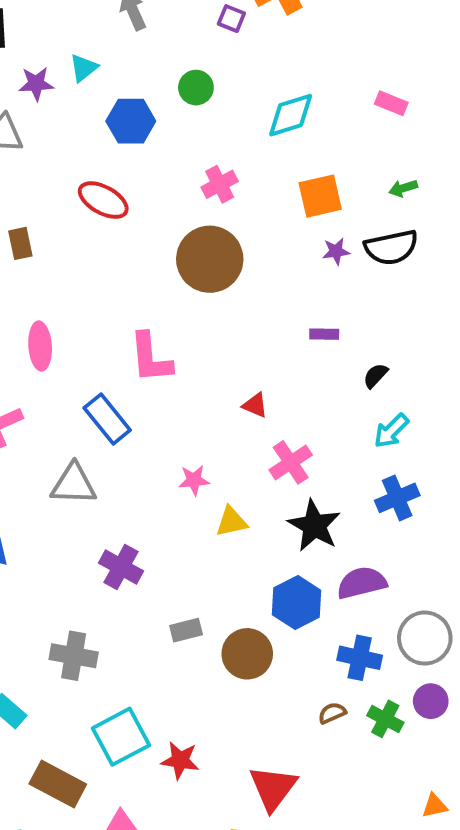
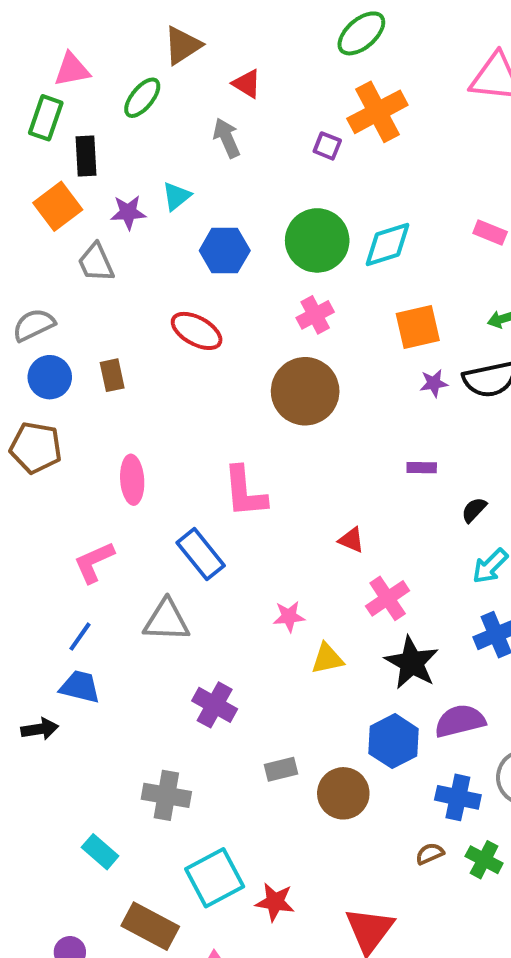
green circle: (196, 88) -> (317, 240), moved, size x1.8

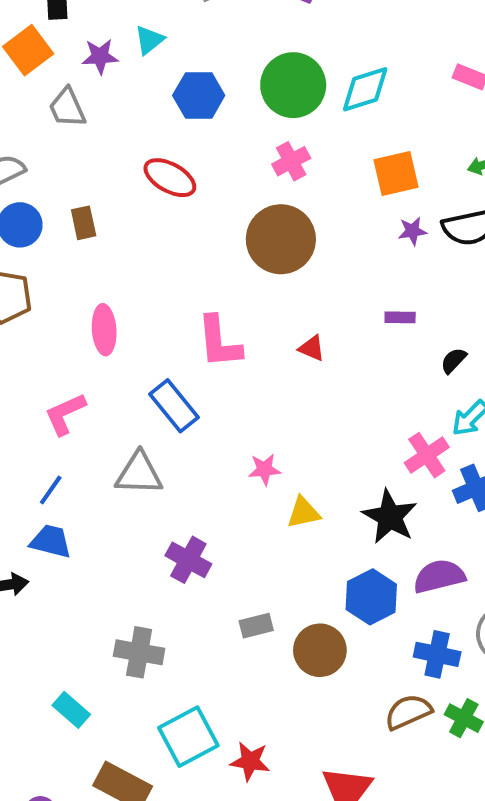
red triangle: (351, 540) -> (312, 348), moved
pink cross: (388, 598) -> (427, 455), moved
brown semicircle: (430, 854) -> (408, 712), size x1.6

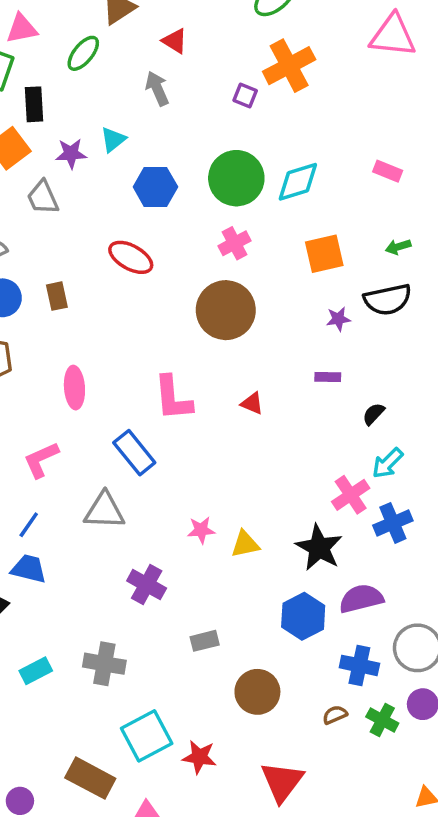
purple star: (412, 231) -> (338, 319), moved
pink star: (264, 469) -> (201, 530), moved
brown circle: (320, 650) -> (257, 692), moved
cyan rectangle: (71, 710) -> (36, 671), moved, turned -68
brown semicircle: (408, 712) -> (335, 715), size x0.6

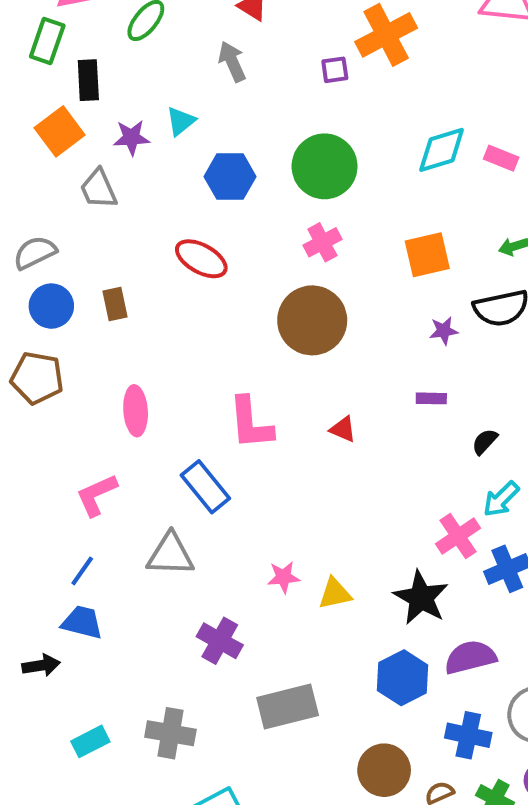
purple square: (245, 96) -> (335, 70), turned -30
cyan diamond: (298, 182) -> (442, 150), moved
gray rectangle: (205, 641) -> (288, 707), size x1.8
brown circle: (257, 692) -> (384, 770), moved

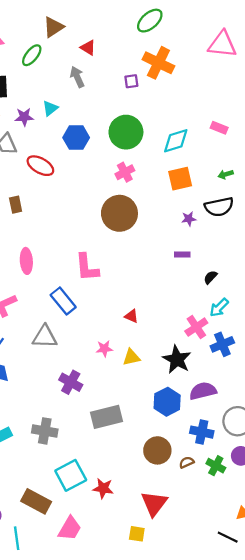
orange cross: (386, 35) -> (158, 63), turned -36
cyan diamond: (442, 150) -> (176, 141), moved
red ellipse: (201, 259) -> (40, 166), moved
red triangle: (343, 429) -> (131, 316), moved

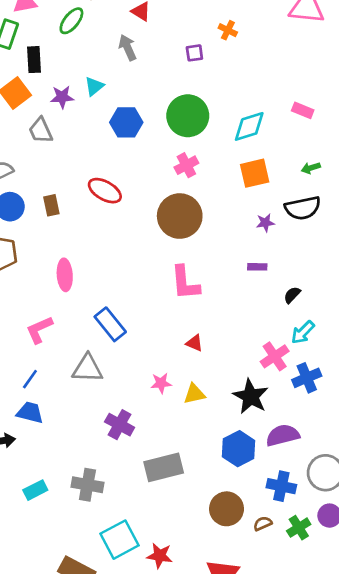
orange cross: (158, 63) -> (228, 30), size x0.5
red ellipse: (40, 166) -> (105, 191), moved
pink L-shape: (87, 267) -> (185, 283), moved
green cross: (216, 466) -> (299, 528), turned 30

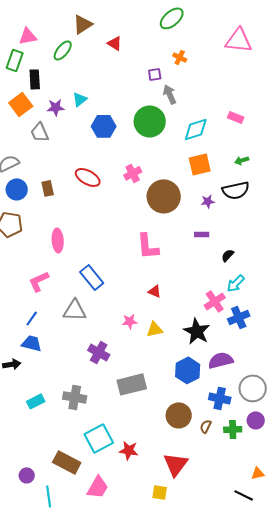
gray arrow: (128, 48) -> (170, 94), moved
pink cross: (186, 165) -> (133, 173), moved
brown circle: (180, 216) -> (164, 196), moved
brown semicircle: (263, 524) -> (206, 426), turned -40
green cross: (299, 528) -> (233, 429), turned 30

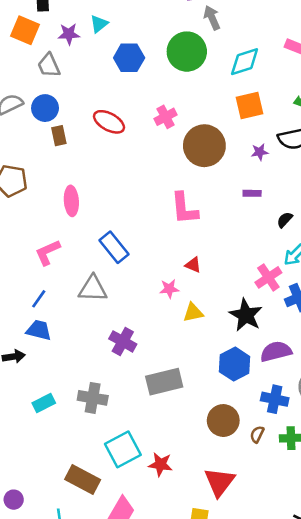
orange square: (21, 104) -> (25, 30), turned -30
blue circle: (17, 189) -> (45, 108), moved
pink star: (130, 321) -> (169, 289), moved
purple circle: (27, 475) -> (14, 500), moved

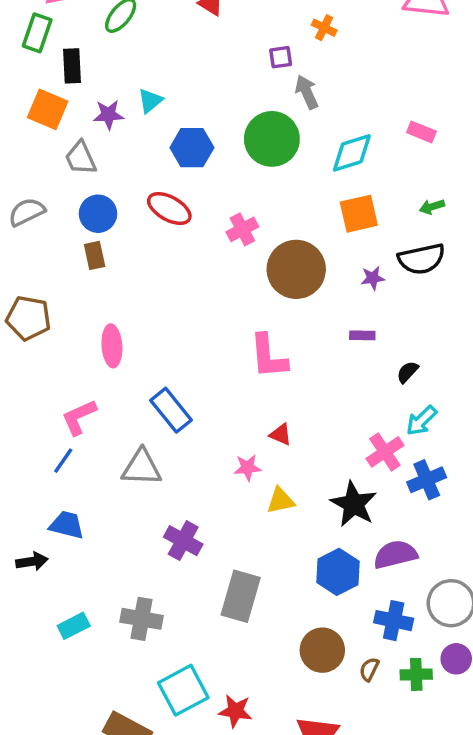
blue circle: (45, 108) -> (98, 214), moved
red ellipse: (109, 122) -> (169, 208), moved
blue line: (39, 299) -> (63, 461), moved
gray rectangle: (164, 382) -> (241, 596), turned -60

